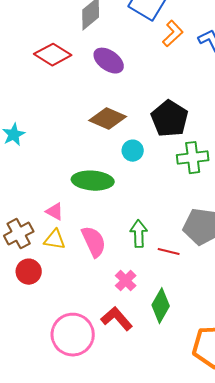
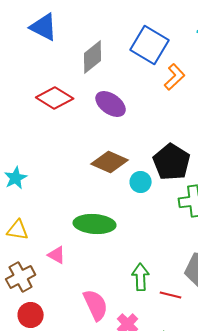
cyan circle: (133, 151) -> (141, 182), moved
yellow triangle: (55, 240) -> (18, 230), moved
pink semicircle: (94, 242) -> (96, 305), moved

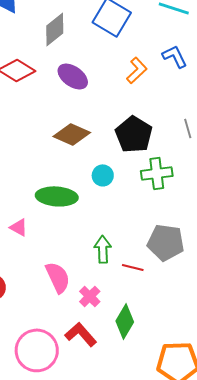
orange L-shape: (175, 77) -> (137, 70), moved
cyan circle: (141, 182) -> (103, 175), moved

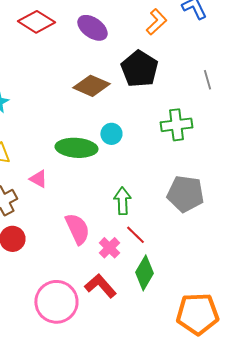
black pentagon: (134, 134) -> (139, 69), moved
cyan circle: (103, 175) -> (111, 134), moved
red line: (133, 267) -> (135, 235), moved, turned 30

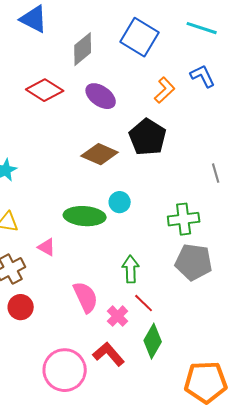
gray line: (207, 80) -> (216, 173), moved
green cross: (176, 125) -> (184, 219), moved

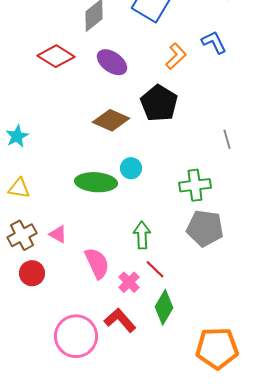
pink triangle: (47, 247) -> (58, 234), moved

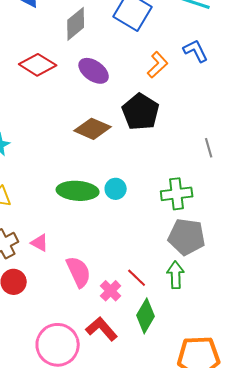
cyan circle: (131, 168) -> (116, 189), moved
green arrow: (142, 235) -> (176, 275), moved

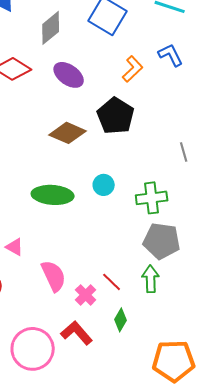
cyan circle: (116, 189) -> (104, 185), moved
green diamond: (146, 316) -> (121, 320), size x0.7

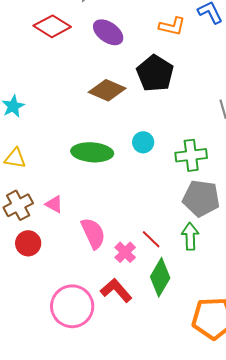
orange L-shape: (133, 69) -> (172, 26), turned 56
green diamond: (121, 320) -> (160, 277), size x1.6

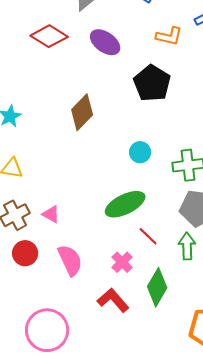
brown diamond: (107, 90) -> (82, 112), moved, turned -69
green ellipse: (92, 152) -> (125, 204), moved, turned -30
pink semicircle: (93, 233) -> (70, 260), moved
red line: (151, 239) -> (148, 236), moved
pink circle: (72, 306) -> (47, 330), moved

